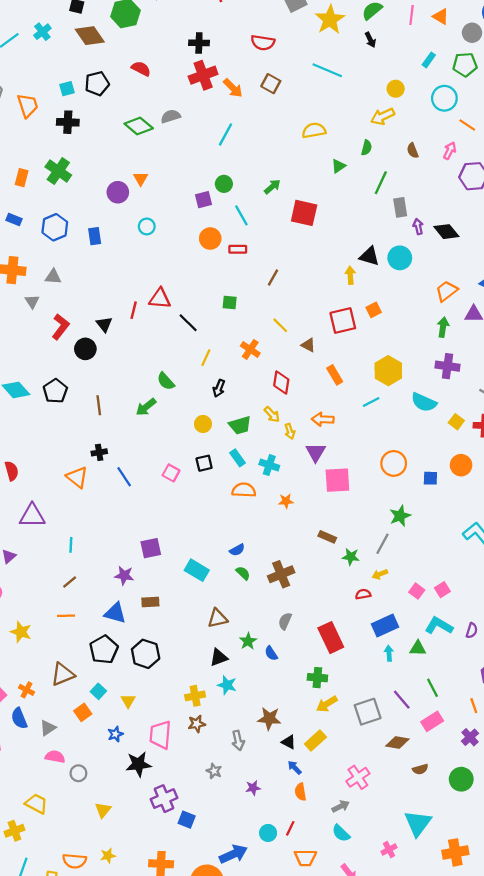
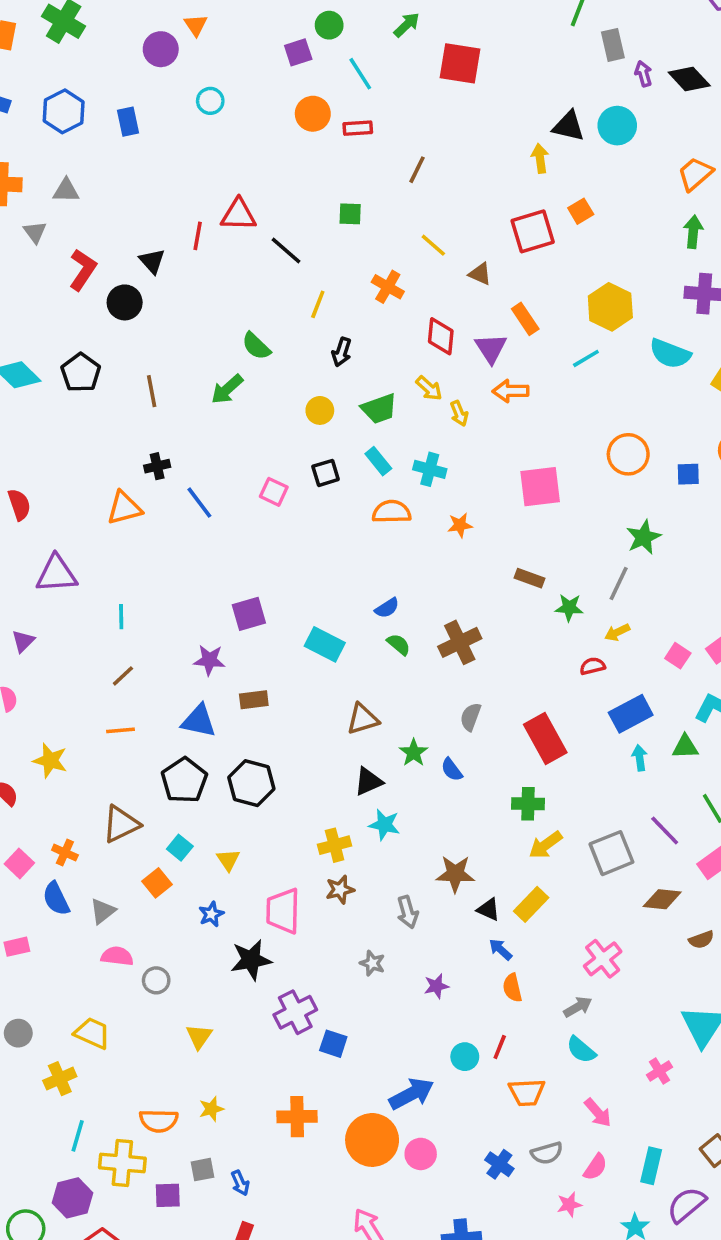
purple triangle: (316, 452) -> (491, 348), moved
orange triangle: (77, 477) -> (124, 508), turned -50

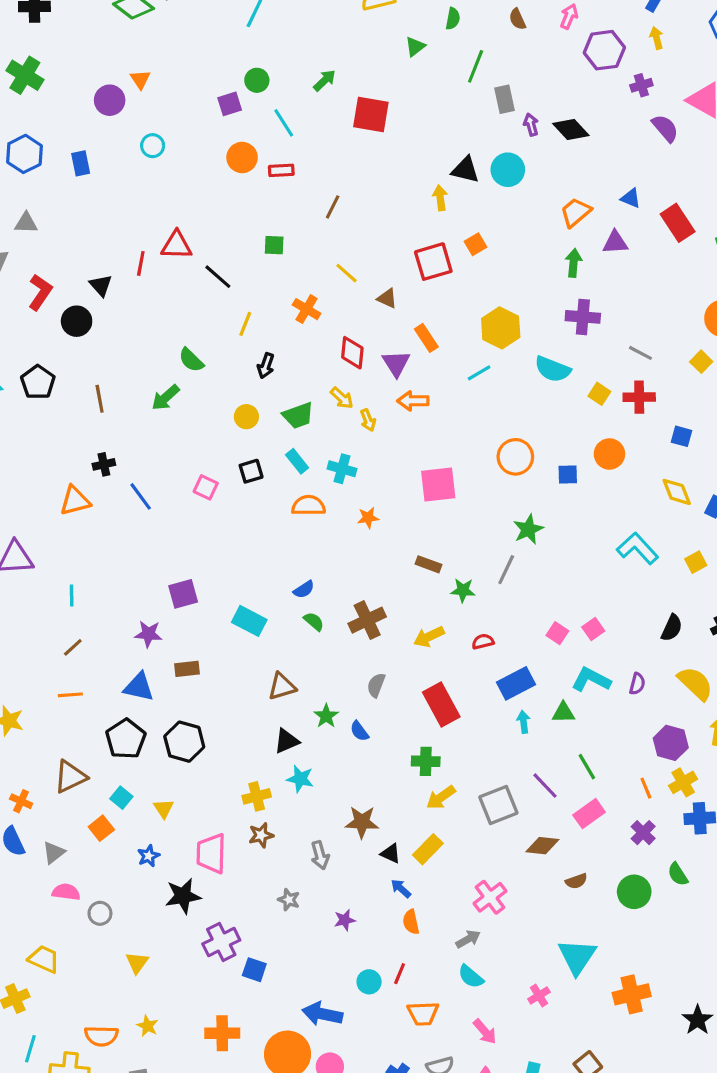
yellow arrow: (617, 632) -> (429, 637), moved, size x1.4
blue arrow: (412, 1094) -> (322, 1014), turned -141
yellow star: (211, 1109) -> (147, 1026), turned -30

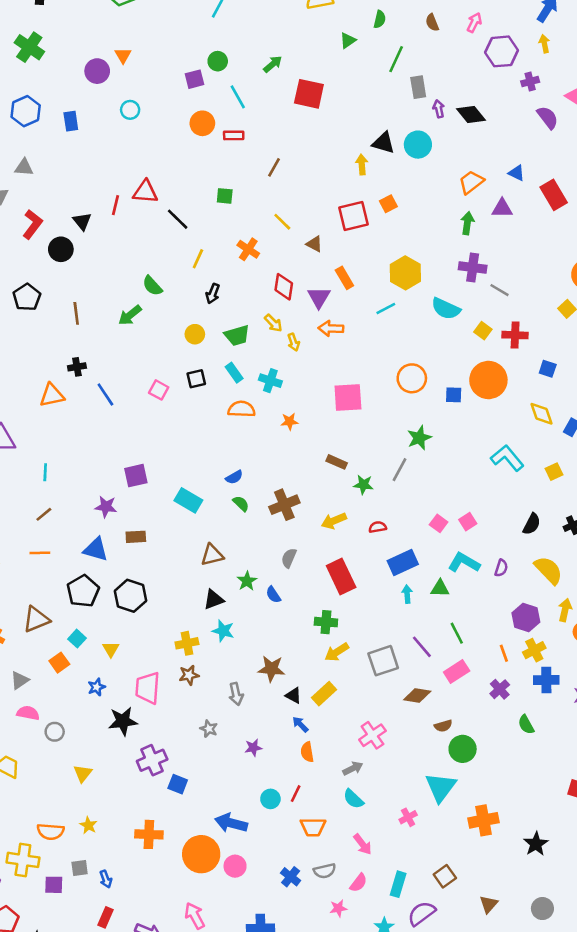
gray line: (640, 353) -> (500, 290), moved
orange circle: (609, 454) -> (488, 380), size x1.5
green circle: (634, 892) -> (463, 749), moved

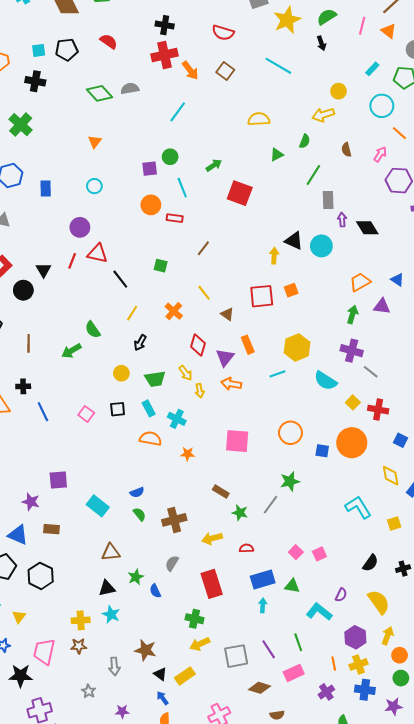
purple circle: (97, 71) -> (80, 227), moved
cyan L-shape: (464, 563) -> (319, 612), moved
green triangle: (440, 588) -> (292, 586), moved

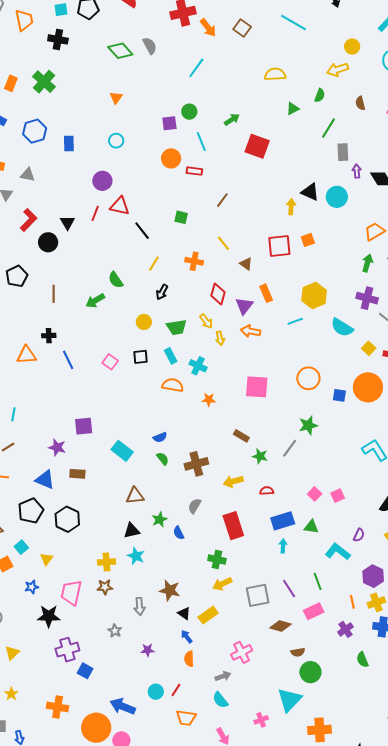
gray semicircle: (130, 89) -> (150, 46), turned 72
orange cross: (174, 311) -> (194, 261), turned -30

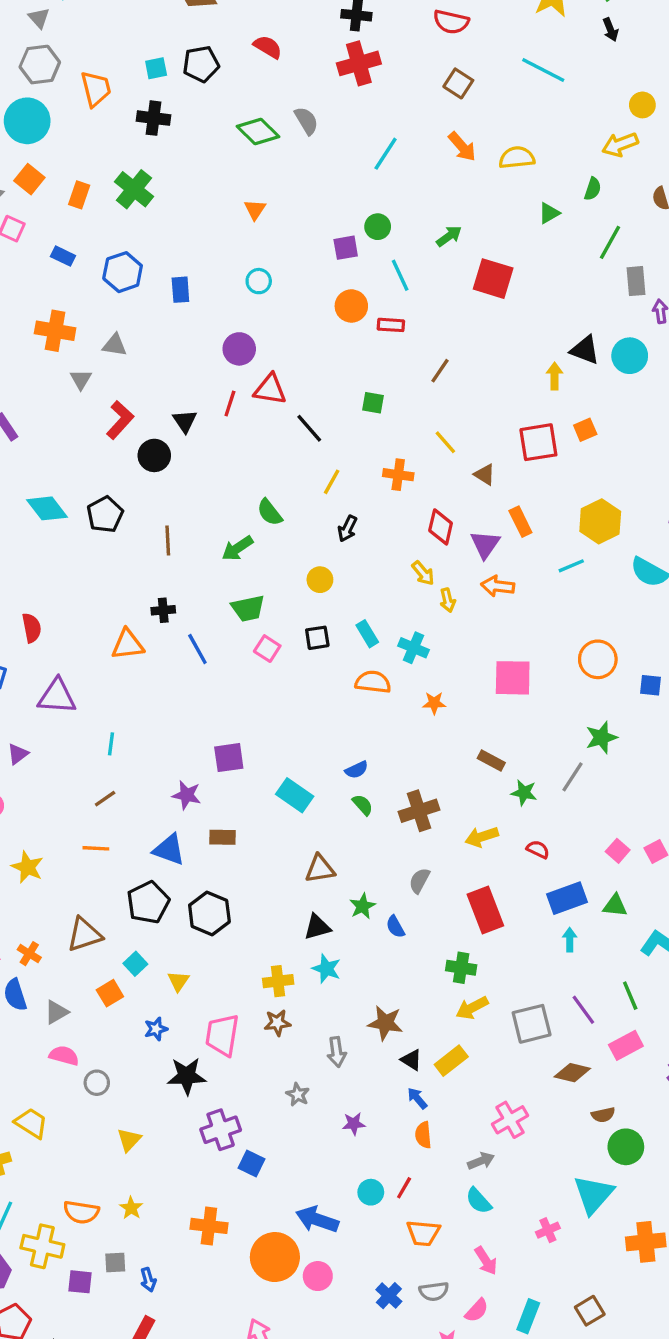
orange arrow: (208, 28) -> (462, 147), moved
green trapezoid: (177, 327) -> (248, 608), moved
red semicircle: (267, 491) -> (538, 849), turned 32

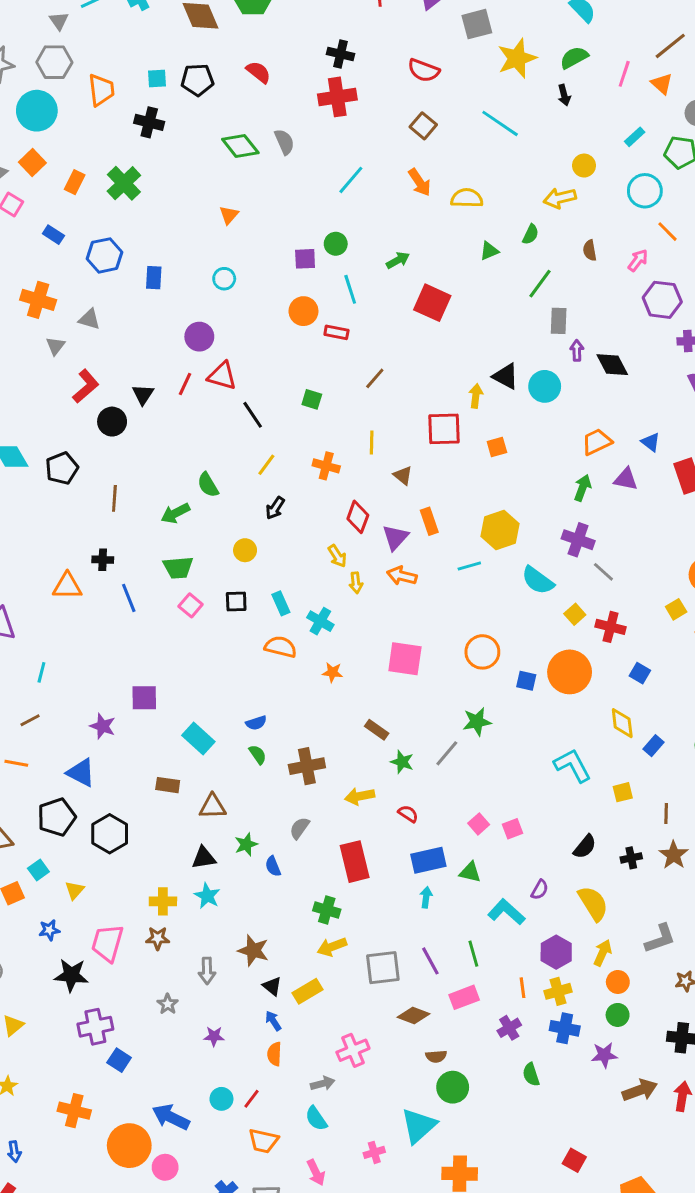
yellow line: (445, 442) -> (372, 442), turned 35
red square: (538, 442) -> (444, 429), moved
brown rectangle: (222, 837) -> (168, 785), moved

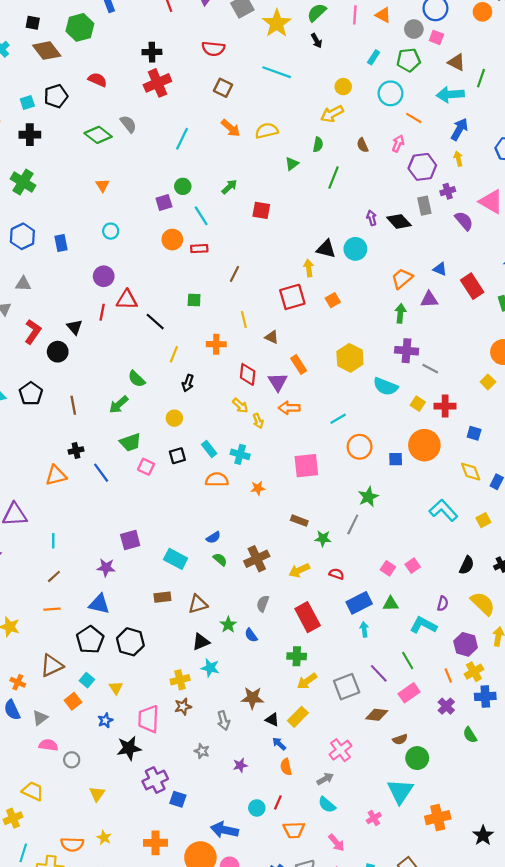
red square: (432, 303) -> (261, 210), size x0.7
gray rectangle: (559, 321) -> (424, 206), moved
cyan line: (469, 566) -> (338, 419), moved

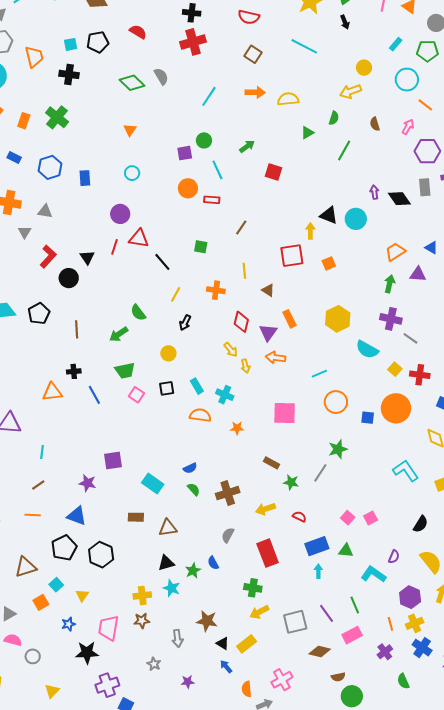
orange arrow: (231, 128) -> (255, 92), turned -48
green star: (228, 625) -> (193, 571), moved
blue cross: (485, 696) -> (422, 648), turned 30
orange semicircle: (286, 767) -> (247, 689), moved

